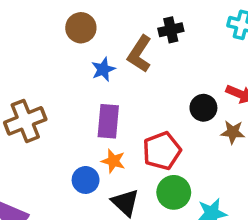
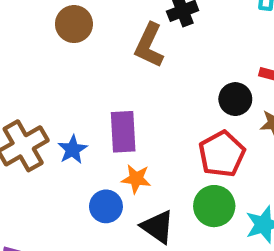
blue star: (103, 69) -> (73, 150), moved
red pentagon: (162, 151) -> (222, 154), moved

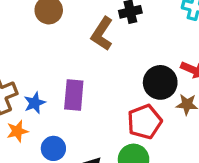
black circle: (235, 99) -> (160, 82), size x1.4
orange star: (136, 179) -> (17, 131), moved, turned -30

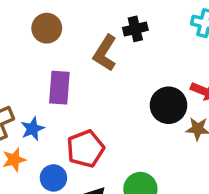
purple rectangle: (74, 95) -> (59, 88), moved
red pentagon: (145, 122) -> (85, 149), moved

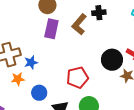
purple rectangle: (59, 88) -> (51, 29), moved
red pentagon: (85, 149) -> (77, 77), moved

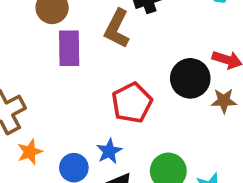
blue star: (31, 62) -> (109, 151), moved
red pentagon: (77, 77) -> (132, 103), moved

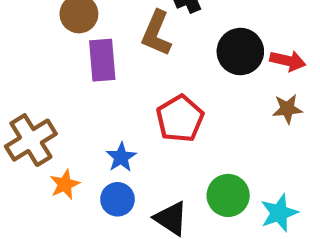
black circle: (190, 78) -> (240, 52), moved
blue star: (109, 151) -> (121, 157), moved

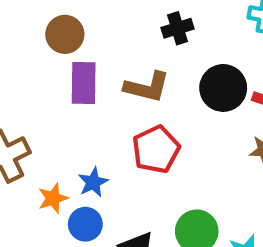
brown L-shape: (156, 33) -> (147, 87), moved, turned -105
orange star: (65, 184) -> (53, 198), moved

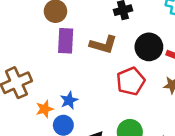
red pentagon: (156, 149) -> (131, 81), moved

